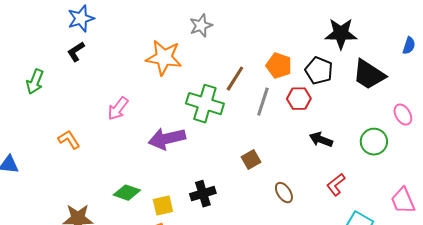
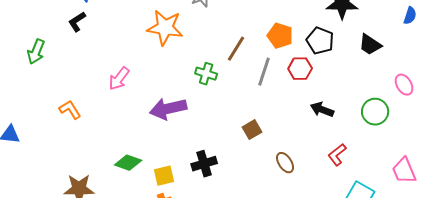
black trapezoid: (369, 75) -> (370, 45), size x0.7
green cross: (205, 104) -> (206, 74), size x0.6

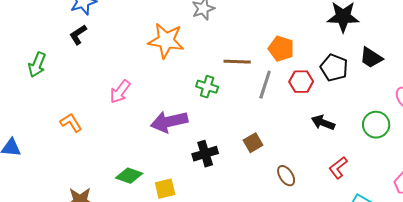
black pentagon: (320, 41) -> (334, 68), moved
brown line: (236, 49) -> (237, 62), turned 60
black cross: (204, 164) -> (205, 154), moved

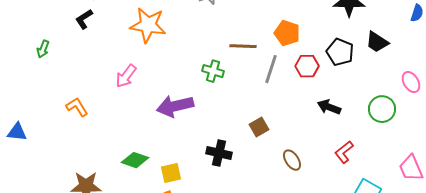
orange star: (166, 41) -> (148, 25), moved
green arrow: (37, 65) -> (43, 49), size x0.7
black cross: (205, 154) -> (219, 153), moved, turned 30

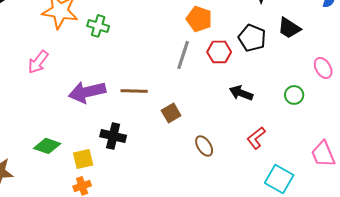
brown line: (243, 46) -> (134, 91), moved
green cross: (213, 71) -> (98, 26), moved
green circle: (382, 109) -> (294, 95), size x0.7
black cross: (219, 153) -> (113, 136), moved

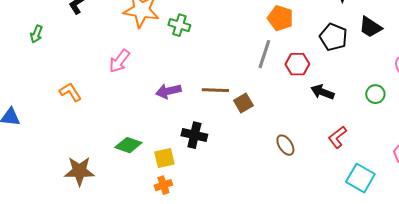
red hexagon: (219, 52) -> (297, 64), moved
purple arrow: (87, 92) -> (168, 91), size x0.7
brown square: (171, 113) -> (243, 103), moved

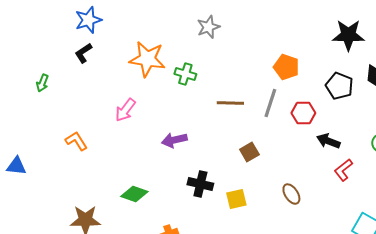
brown line: (215, 90) -> (230, 103), moved
red L-shape: (337, 137) -> (343, 170), moved
yellow square: (164, 158) -> (236, 199), moved

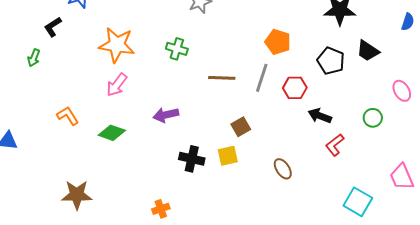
black L-shape: (83, 53) -> (53, 27), moved
orange star: (147, 59) -> (117, 45), moved
green diamond: (134, 194) -> (112, 133), moved
yellow square: (236, 199) -> (228, 156), moved

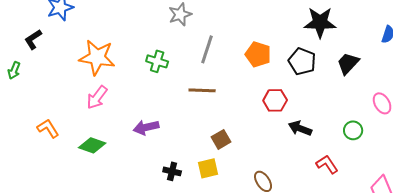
black trapezoid: (368, 51) -> (348, 63), turned 100
black pentagon: (331, 61) -> (302, 61), moved
gray line: (262, 78) -> (207, 49), moved
red L-shape: (335, 145) -> (327, 164), moved, turned 95
black cross: (192, 159) -> (172, 171), size x0.7

